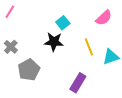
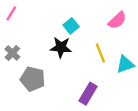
gray pentagon: (29, 70) -> (33, 79), turned -30

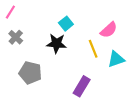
pink semicircle: (117, 20) -> (109, 30), moved
gray cross: (12, 53) -> (16, 37), moved

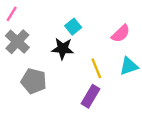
gray cross: (16, 37) -> (17, 42), size x1.5
yellow line: (93, 49) -> (96, 68), moved

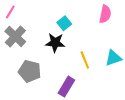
pink semicircle: (121, 34) -> (105, 14), moved, turned -36
purple rectangle: (91, 96) -> (66, 87), moved

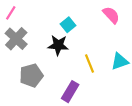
pink semicircle: (105, 14) -> (111, 15), turned -54
gray pentagon: (30, 71) -> (31, 75), turned -30

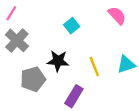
black star: (58, 45) -> (58, 61), moved

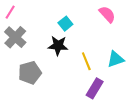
black star: (58, 61) -> (58, 46), moved
purple rectangle: (74, 96) -> (95, 88), moved

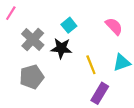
pink semicircle: (107, 14) -> (114, 26), moved
gray cross: (15, 37) -> (33, 39), moved

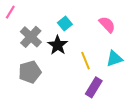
black star: (61, 48) -> (58, 45), turned 30

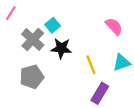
cyan square: (65, 23) -> (53, 25), moved
black star: (58, 45) -> (61, 48), turned -30

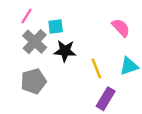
pink line: (11, 13) -> (27, 16), moved
cyan square: (53, 25) -> (56, 26), turned 32

